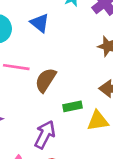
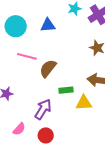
blue triangle: (40, 23) -> (48, 25), turned -49

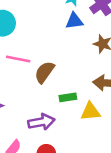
blue triangle: (48, 25) -> (74, 21), moved
purple arrow: (43, 109) -> (41, 122), turned 50

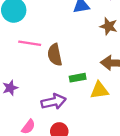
brown semicircle: (44, 72) -> (55, 55), turned -45

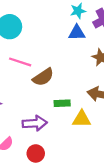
brown semicircle: (55, 55) -> (43, 77), turned -120

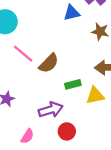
pink line: (20, 62) -> (23, 54), turned 35
red circle: (36, 153) -> (67, 131), moved

